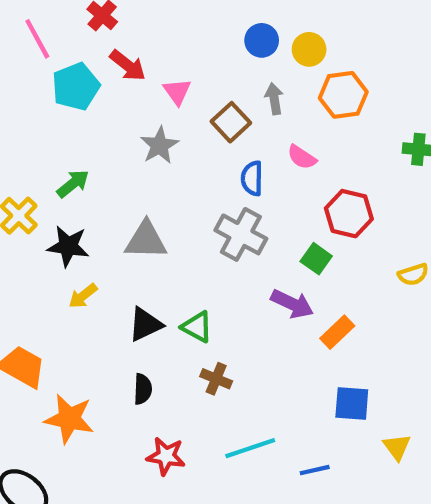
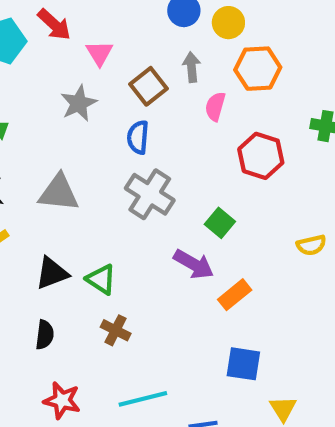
pink semicircle: (302, 157) -> (215, 106), moved, turned 68
blue semicircle: (252, 178) -> (138, 137), moved
red hexagon: (349, 214) -> (261, 156), moved

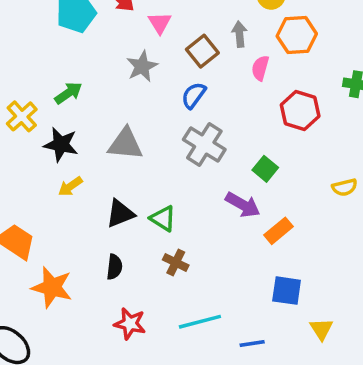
blue semicircle: (138, 137) -> (194, 95), turned 32

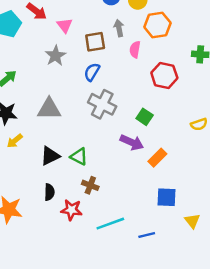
brown square: (202, 51) -> (95, 42), turned 35
red star: (130, 324) -> (71, 210), moved

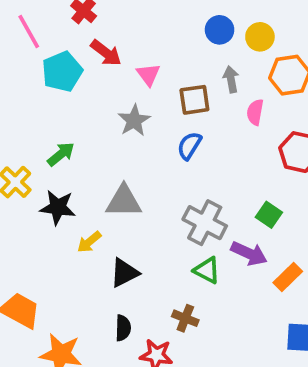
gray cross: (102, 104) -> (205, 223), moved
yellow arrow: (15, 141) -> (89, 242), moved
green triangle: (79, 157) -> (207, 270), moved

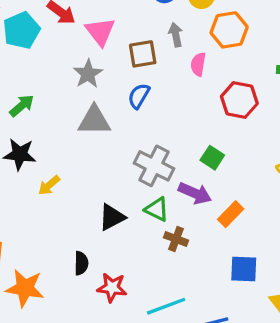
pink triangle: (148, 75) -> (100, 32), size x1.4
gray triangle: (124, 201) -> (94, 121), moved
black triangle: (124, 273) -> (112, 217), moved
brown cross: (185, 318) -> (176, 239), moved

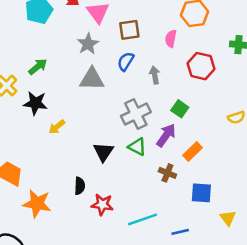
gray arrow: (176, 35) -> (155, 75), moved
gray cross: (154, 166) -> (136, 114), turned 36
purple arrow: (195, 193) -> (166, 135), turned -80
black triangle: (112, 217) -> (103, 152), turned -30
brown cross: (176, 239) -> (167, 173), moved

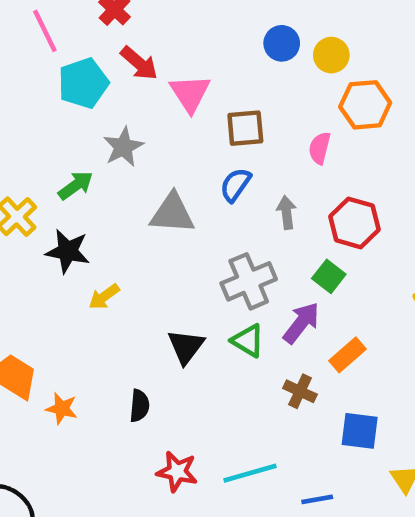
gray star: (88, 44) -> (123, 147), moved
red hexagon: (201, 66) -> (354, 223), moved
orange star: (37, 204) -> (62, 408), moved, size x0.6
red star: (102, 205) -> (177, 472), moved

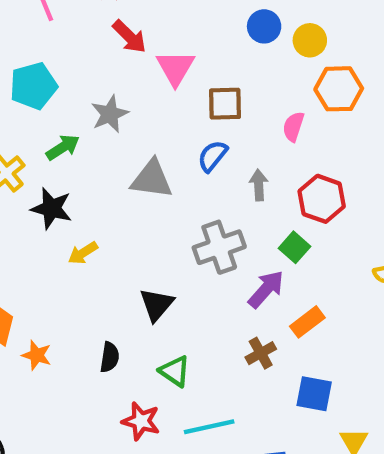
cyan pentagon: (83, 83) -> (33, 86), moved
green triangle: (248, 341) -> (175, 371), moved
brown cross: (300, 391) -> (261, 353), turned 32

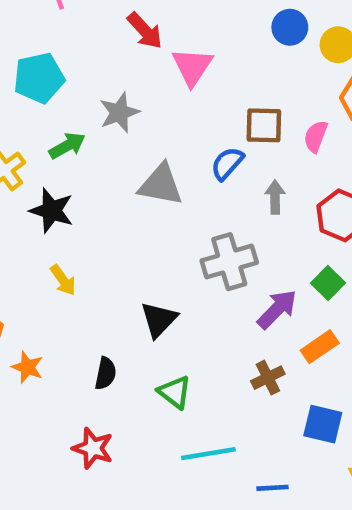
brown square: (225, 104) -> (264, 125), moved
green square: (294, 247) -> (328, 283), moved
yellow arrow: (83, 253) -> (63, 280), moved, turned -96
red star: (141, 421) -> (93, 448), moved

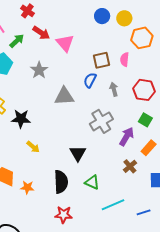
green arrow: (67, 146) -> (17, 41), moved
black semicircle: (106, 373) -> (61, 182), size x1.6

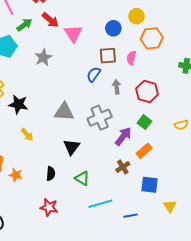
blue circle: (102, 16) -> (113, 28), moved
gray triangle: (64, 96) -> (64, 112), moved
black semicircle: (61, 182) -> (51, 174), size x0.6

